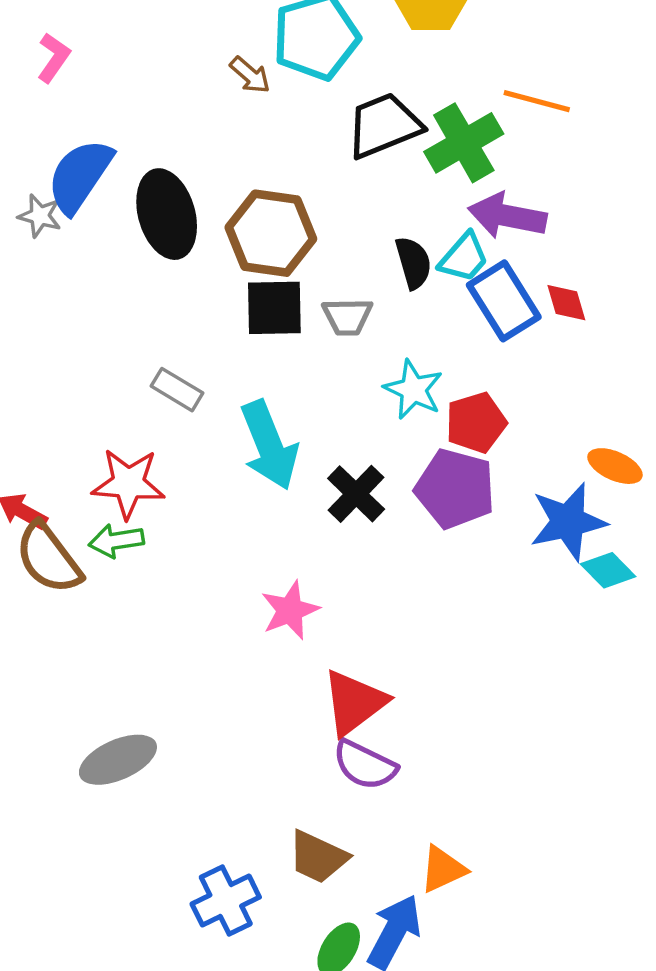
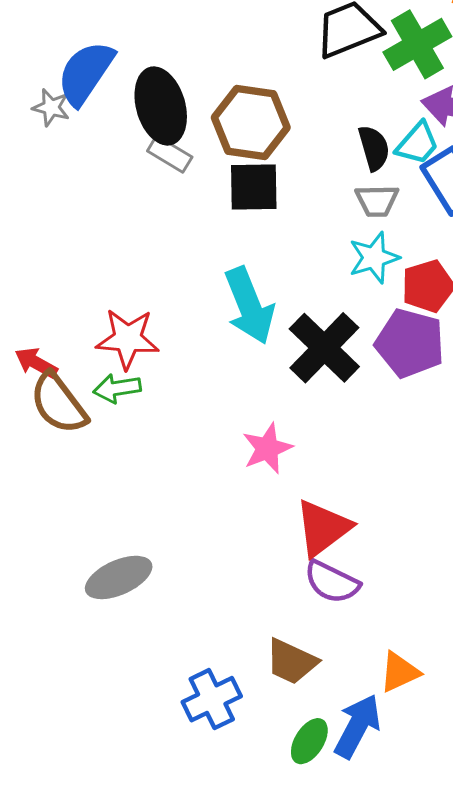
gray trapezoid: (347, 317) -> (377, 201), moved
gray rectangle: (177, 390) -> (170, 154), moved
cyan star: (413, 390) -> (374, 258), turned 30
black cross: (356, 494) -> (324, 348), size x1.4

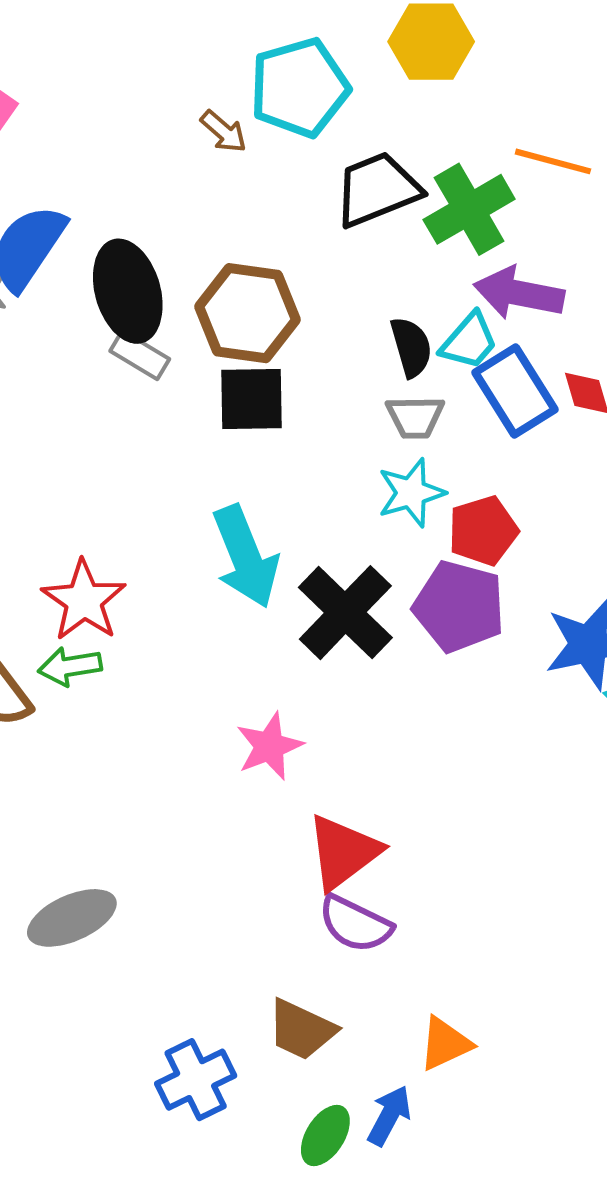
red star: (128, 339) -> (84, 601), turned 30
blue arrow: (357, 726) -> (389, 1116), size x0.7

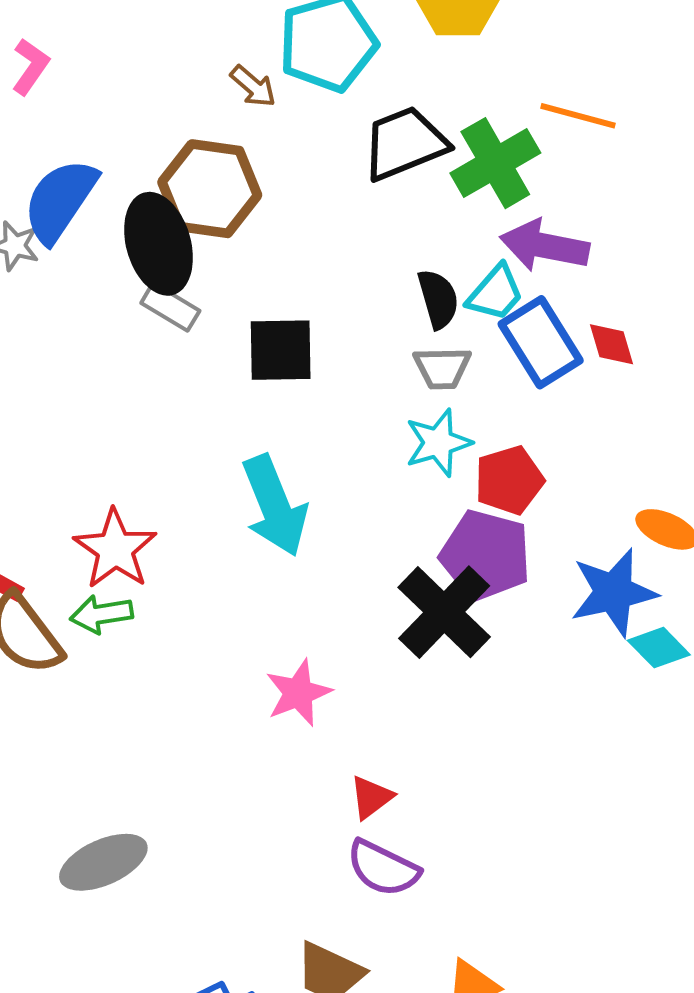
brown hexagon: (248, 313) -> (210, 189), moved
black cross: (345, 613) -> (444, 612), moved
red triangle: (343, 852) -> (371, 797), size x0.6

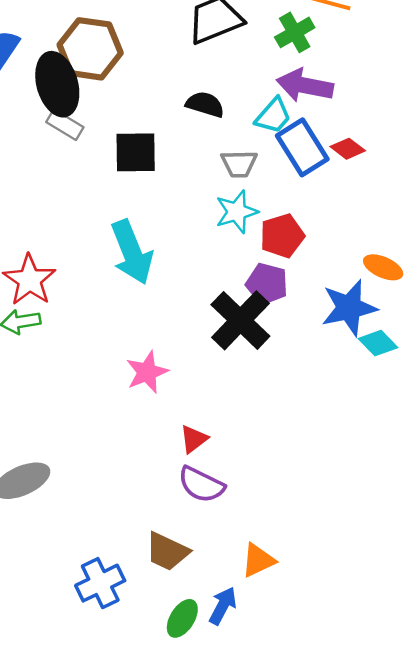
green cross: (495, 163) -> (295, 32), moved, size x0.7
black semicircle: (438, 299) -> (205, 104), moved, turned -57
red diamond: (612, 344) -> (348, 149), turned -36
purple pentagon: (485, 555) -> (267, 284), size x0.7

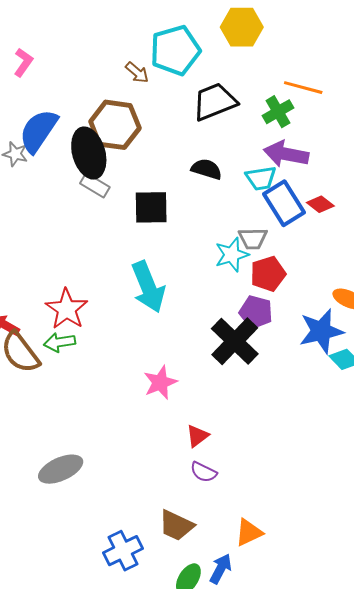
cyan trapezoid: (273, 116) -> (261, 178), turned 40
gray trapezoid: (239, 164) -> (253, 239), moved
purple semicircle: (201, 485) -> (204, 472), size x0.7

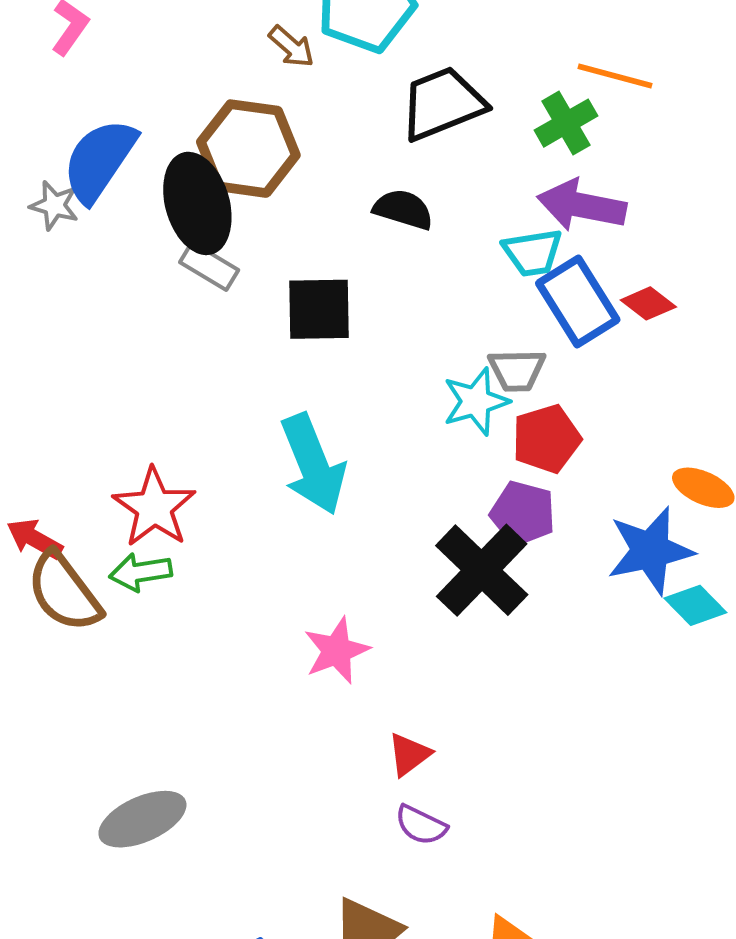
black semicircle: (207, 169) -> (403, 209), moved

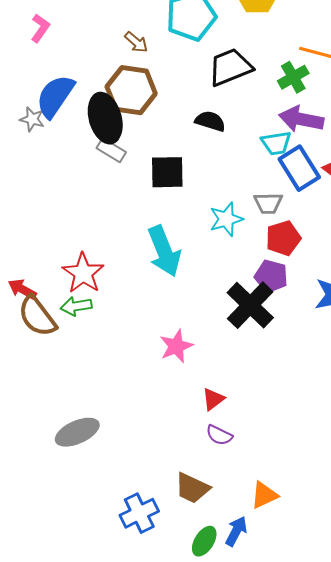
brown arrow: (291, 47) -> (136, 42), moved
cyan star: (476, 401) -> (226, 219), moved

